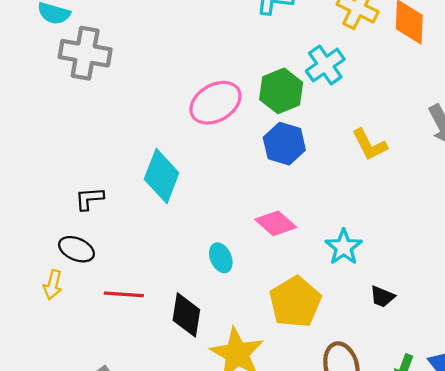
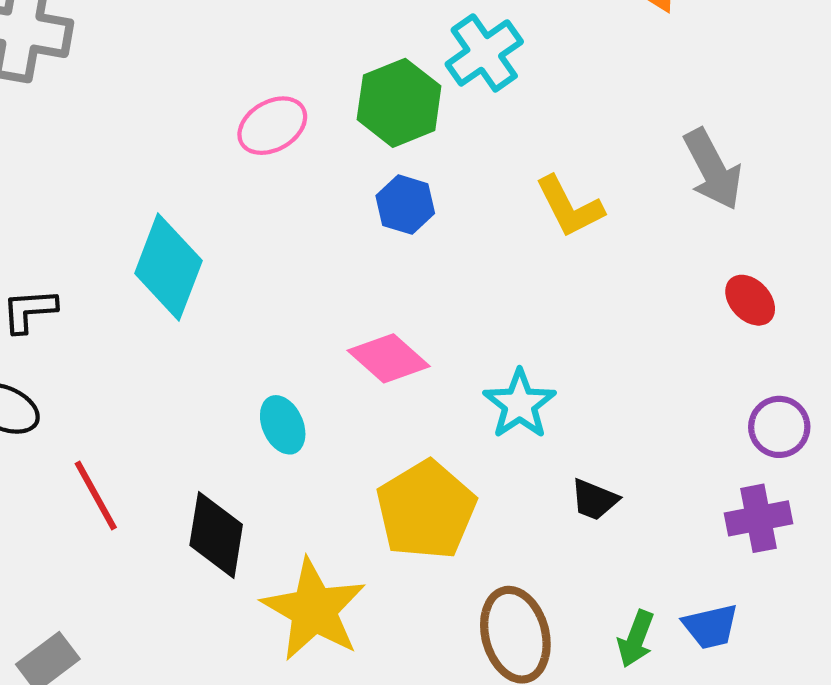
pink ellipse: (215, 103) -> (272, 126), size x0.7
blue hexagon: (284, 144) -> (405, 205), size x0.7
red line: (124, 294) -> (96, 495), turned 57

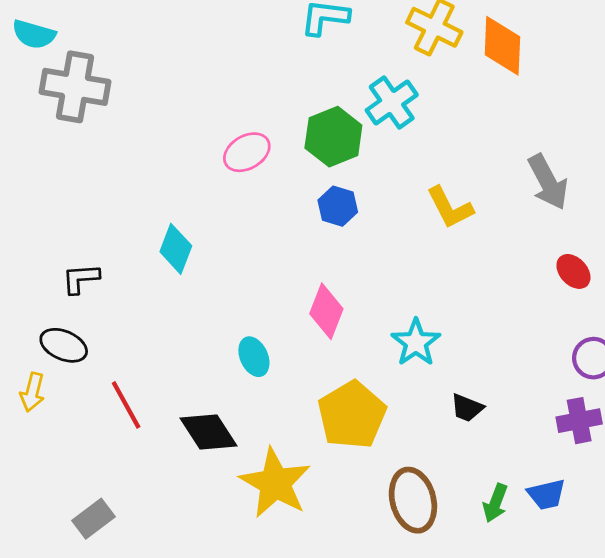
cyan diamond: (168, 267) -> (176, 249), size x0.7
pink diamond: (389, 358) -> (326, 311), turned 70
black diamond: (216, 535) -> (208, 432), turned -42

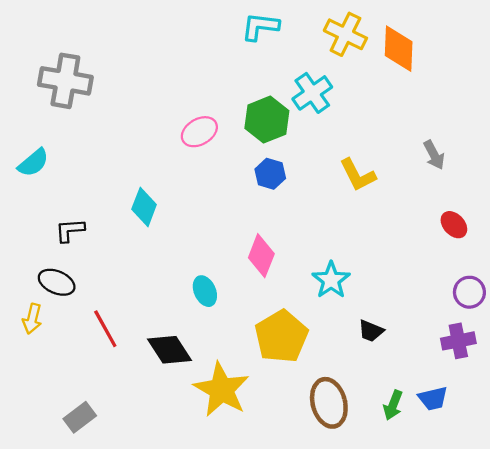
cyan semicircle: (34, 34) -> (33, 163), moved, turned -56
gray arrow: (548, 182) -> (434, 155), size x0.7

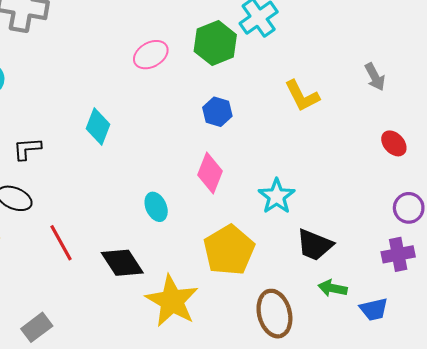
blue hexagon: (270, 174) -> (217, 112), moved
black trapezoid: (371, 331) -> (315, 245), size x1.5
green arrow: (393, 405) -> (333, 288), moved, turned 80

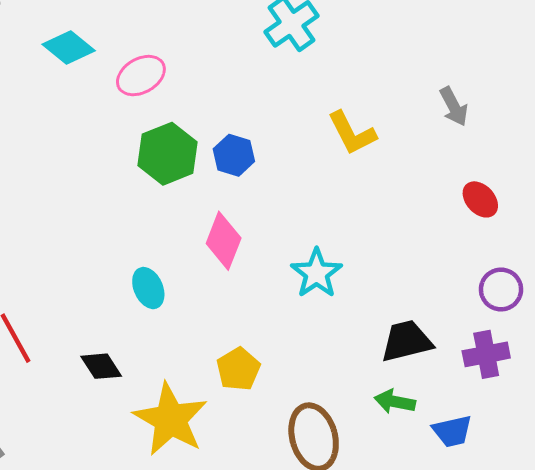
green hexagon: (215, 43) -> (167, 154), moved
cyan diamond: (98, 126) -> (69, 47), moved, turned -72
black trapezoid: (315, 245) -> (407, 341), moved, turned 144
yellow pentagon: (229, 250) -> (238, 369), moved, size x0.6
black diamond: (122, 263) -> (101, 366), size x0.7

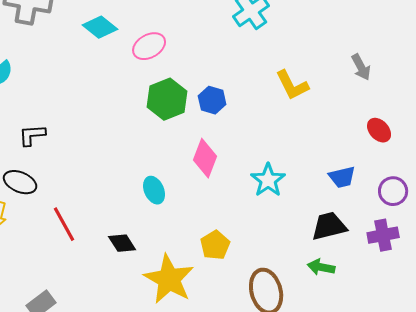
blue trapezoid: (452, 431) -> (342, 177), moved

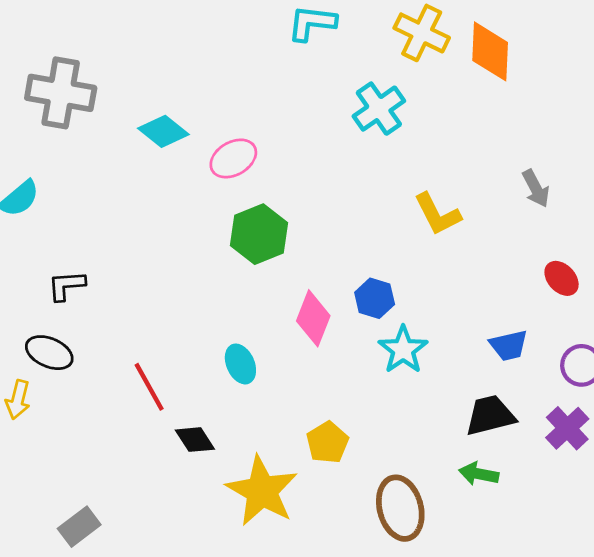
blue hexagon: (212, 100) -> (375, 298), moved
red line: (64, 224) -> (149, 387), moved
purple cross: (383, 235) -> (567, 428), turned -32

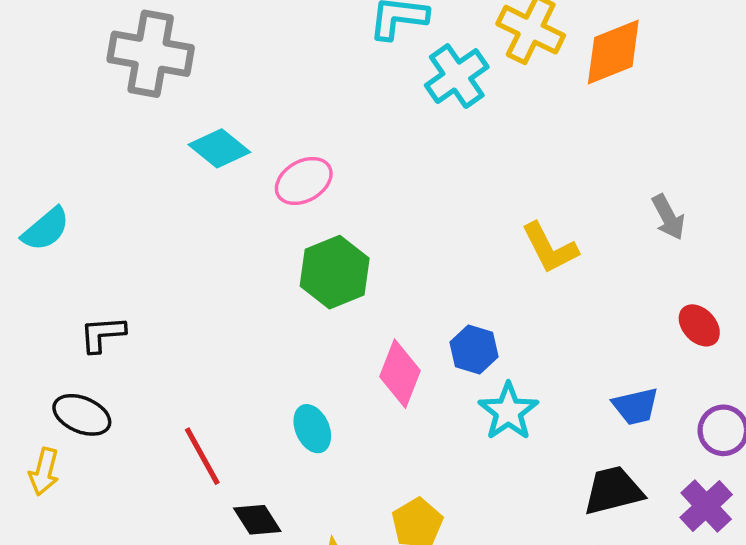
orange diamond: (490, 51) -> (613, 52), turned 66
gray cross: (61, 93) -> (151, 54), moved
cyan cross: (379, 109) -> (457, 76), moved

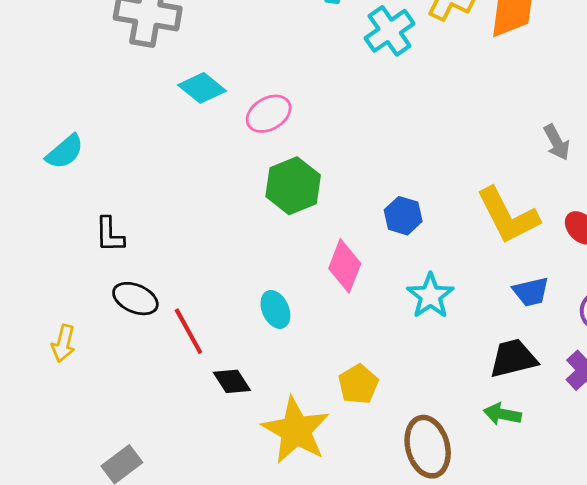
yellow L-shape: (550, 248) -> (508, 216), moved, size x1.4
black L-shape: (102, 334) -> (110, 235), turned -87
blue hexagon: (474, 350) -> (403, 216), moved
black ellipse: (82, 415) -> (135, 299), moved

